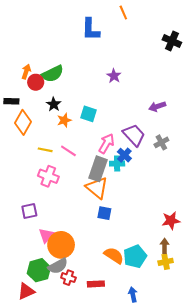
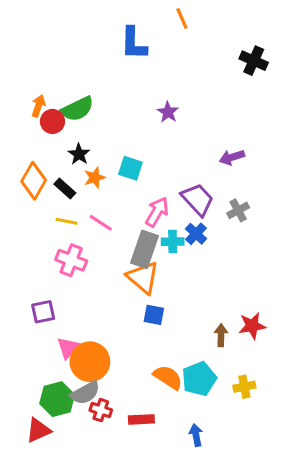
black rectangle: (11, 101) -> (65, 189), moved, turned 40
blue cross: (124, 155) -> (196, 234), moved
brown arrow: (165, 246) -> (221, 335), moved

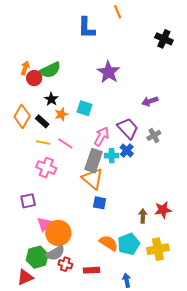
purple star: (168, 112) -> (109, 72), size x1.6
yellow cross: (244, 387) -> (158, 249), size x1.5

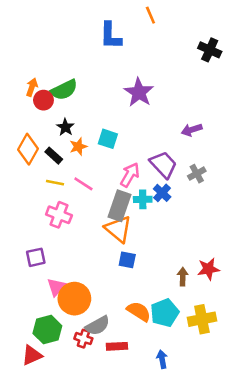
gray semicircle: (55, 253) -> (98, 326), moved

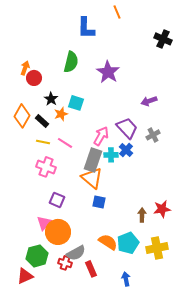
green semicircle: (64, 90) -> (71, 62), moved, turned -50
cyan square: (108, 139) -> (76, 103), moved
purple square: (36, 257) -> (57, 200), moved, turned 35
red rectangle: (117, 346) -> (91, 269), turned 70

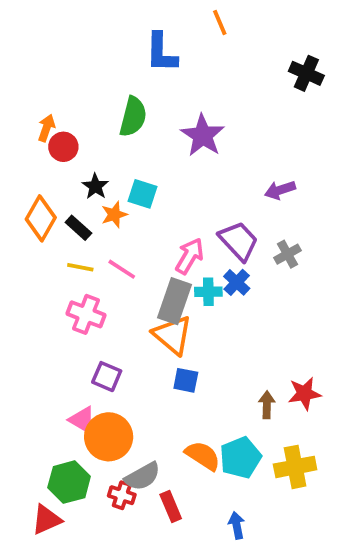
pink triangle: (44, 223) -> (82, 420), turned -42

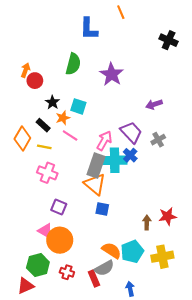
orange diamond: (41, 218) -> (22, 139), moved
pink line: (122, 269) -> (70, 135), moved
cyan cross: (208, 292) -> (115, 160), size x1.6
gray semicircle: (142, 476) -> (104, 268), moved

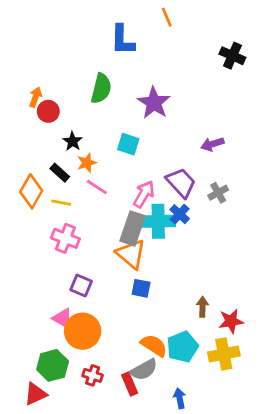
cyan square: (78, 106) -> (128, 144), moved
red star: (167, 216) -> (231, 321), moved

